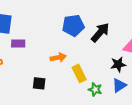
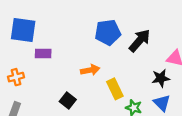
black square: (39, 83) -> (68, 101), turned 32
blue triangle: (119, 85) -> (162, 103), turned -42

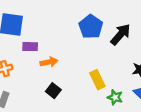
blue pentagon: (108, 32) -> (91, 27), turned -30
orange arrow: (90, 70) -> (49, 62), moved

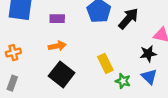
purple rectangle: (30, 47) -> (57, 19), moved
black square: (53, 91) -> (62, 74), size x1.6

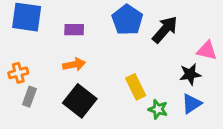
blue triangle: (149, 77) -> (192, 104), turned 42
gray rectangle: (12, 83) -> (29, 97), moved

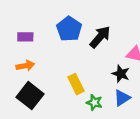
black star: (190, 74) -> (121, 74), turned 30

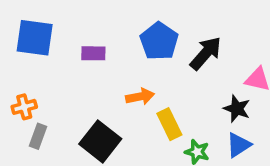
orange arrow: (25, 66) -> (140, 97), moved

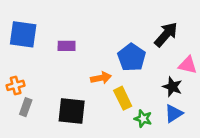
blue pentagon: (159, 41) -> (132, 57), moved
black arrow: (206, 53) -> (166, 34), moved
black square: (100, 141) -> (72, 111), turned -32

